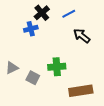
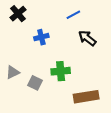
black cross: (42, 13) -> (18, 14), moved
blue cross: (31, 29) -> (41, 37), moved

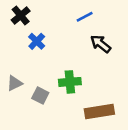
blue cross: (41, 37) -> (37, 41), moved, turned -32

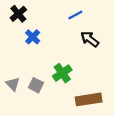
green cross: (70, 82) -> (62, 73), turned -30
gray triangle: (15, 83) -> (13, 84), moved, turned -48

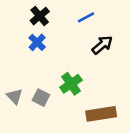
black cross: (18, 14) -> (40, 16), moved
black arrow: (90, 39) -> (102, 45), turned 102

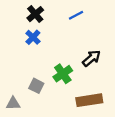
black arrow: (102, 45) -> (91, 58), moved
gray triangle: (15, 96) -> (13, 103), moved, turned -48

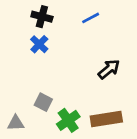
black cross: (35, 14) -> (42, 17), turned -35
green cross: (63, 74) -> (68, 120), moved

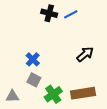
black cross: (42, 17) -> (49, 13), moved
blue cross: (39, 44) -> (33, 59), moved

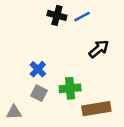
black arrow: (85, 54) -> (99, 49), moved
green cross: (53, 94) -> (70, 88), moved, turned 30

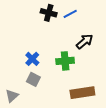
green cross: (70, 88) -> (65, 61), moved
gray triangle: (14, 112) -> (12, 96), turned -40

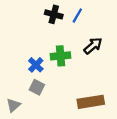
blue line: (70, 14) -> (77, 16), turned -32
green cross: (65, 61) -> (60, 56), moved

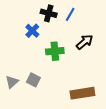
blue cross: (36, 65) -> (32, 31), moved
gray triangle: (13, 105) -> (12, 82), moved

